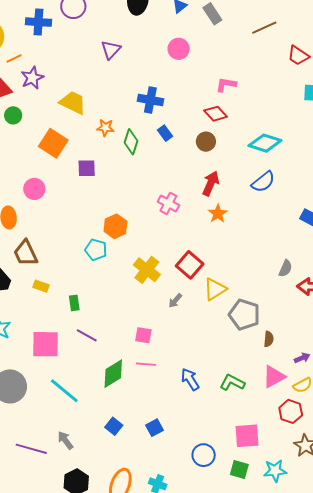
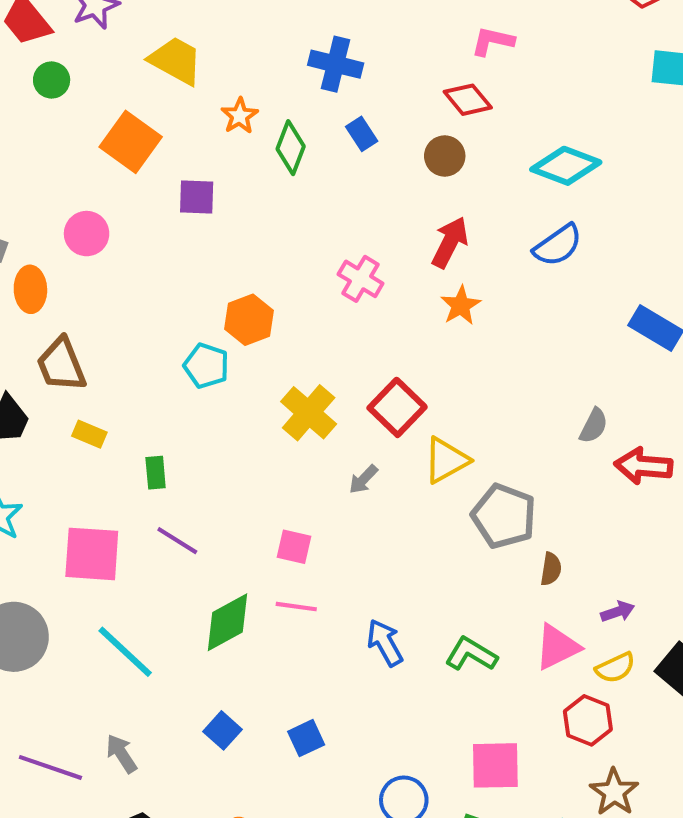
orange star: (105, 128) -> (240, 116), turned 30

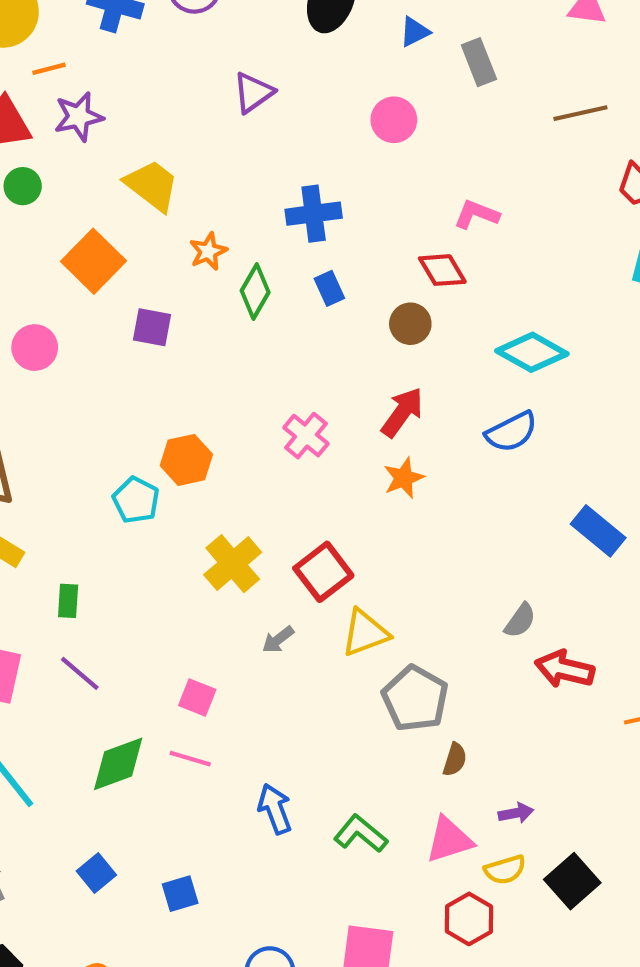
blue cross: (336, 64) -> (314, 214), turned -30

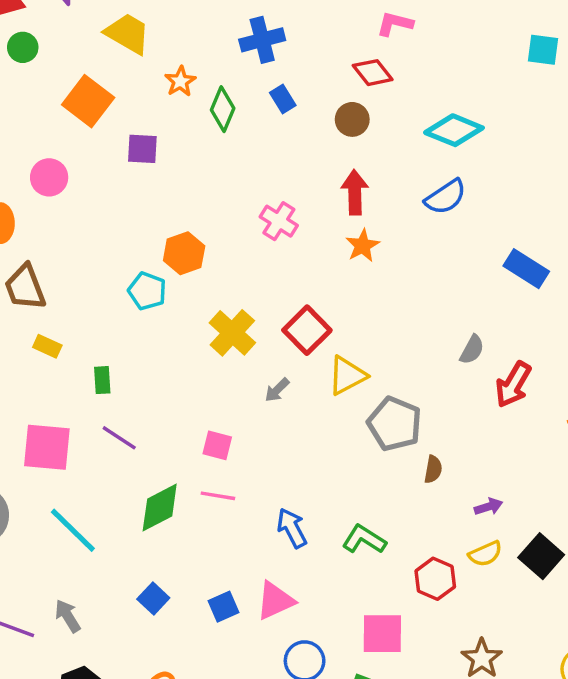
red arrow: (402, 412) -> (355, 192), turned -30
red arrow: (565, 669) -> (513, 385), turned -66
pink triangle: (449, 840) -> (275, 601), moved
red hexagon: (469, 919) -> (435, 579), moved

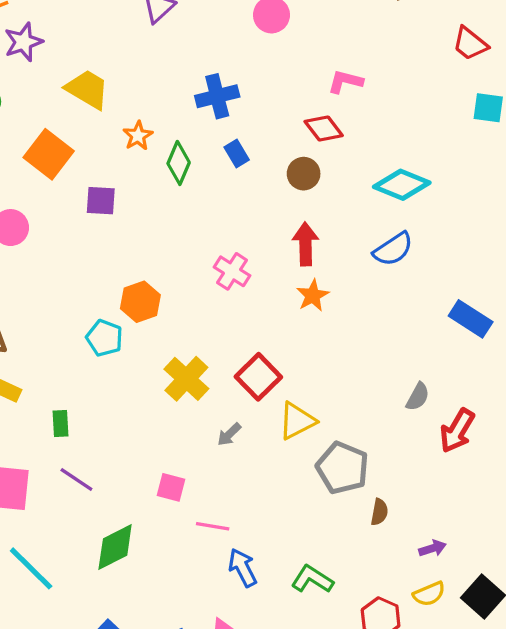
pink line: (218, 496) -> (213, 526), moved

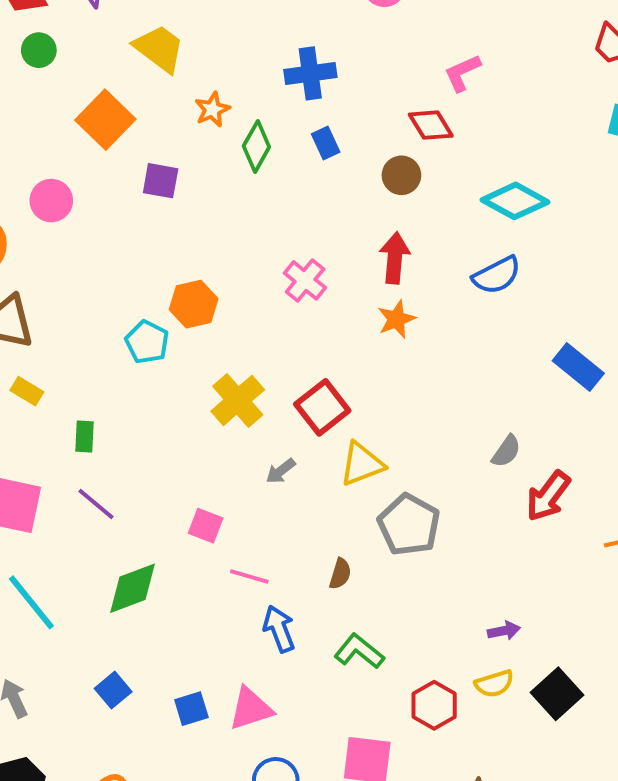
pink L-shape: (345, 82) -> (462, 73), turned -45
brown semicircle: (379, 512) -> (340, 574), moved

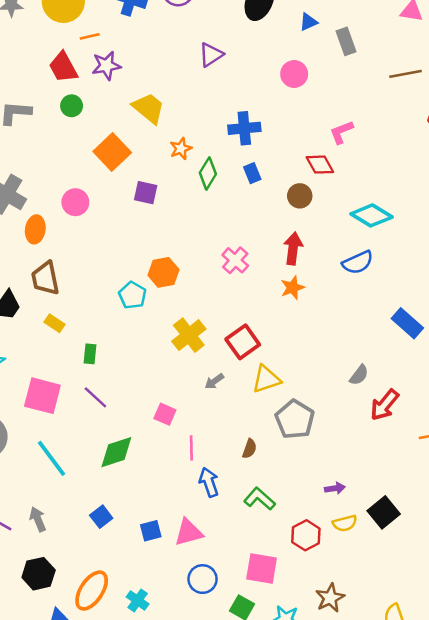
pink line: (249, 576) -> (191, 448), turned 70
purple arrow: (504, 631) -> (335, 488), moved
black square: (557, 694) -> (384, 512), moved

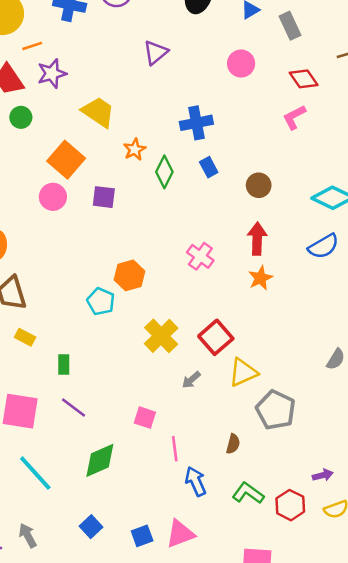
red diamond: (320, 165) -> (304, 79), moved
pink circle: (75, 202) -> (53, 197), moved
red hexagon: (306, 535) -> (290, 505), moved

